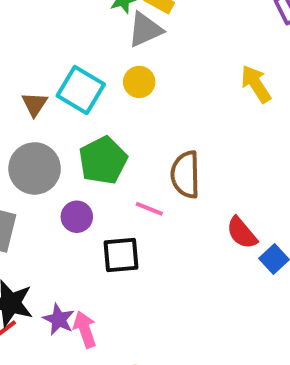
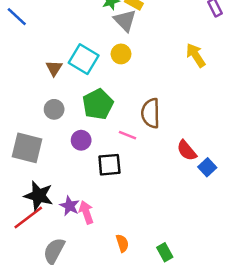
gray triangle: (145, 30) -> (125, 21), turned -50
gray circle: (35, 168) -> (54, 109), size x0.6

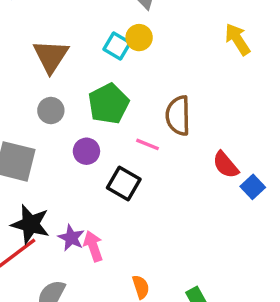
cyan square: (84, 59) -> (117, 46), moved, size x0.7
brown triangle: (54, 68) -> (51, 56), size x1.6
black square: (109, 165) -> (124, 183), turned 35

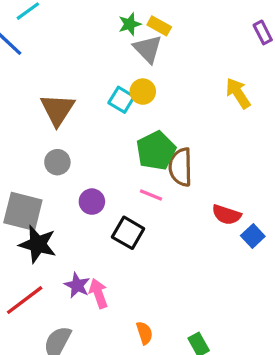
green pentagon: (109, 104) -> (156, 151), moved
red semicircle: (226, 165) -> (227, 215), turned -32
black star: (30, 224) -> (38, 244), moved

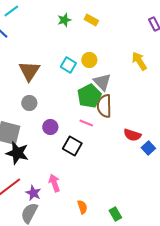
green star: (130, 24) -> (64, 20), moved
gray triangle: (148, 49) -> (102, 82), moved
yellow circle: (143, 92) -> (89, 60), moved
purple star: (77, 285) -> (33, 193), moved

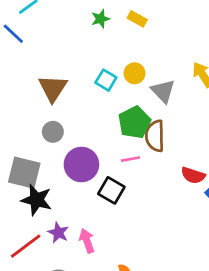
gray triangle: (102, 82) -> (163, 91), moved
pink line: (86, 123) -> (130, 159), turned -32
purple circle: (50, 127) -> (81, 164), size x1.6
purple star: (33, 193) -> (58, 233), moved

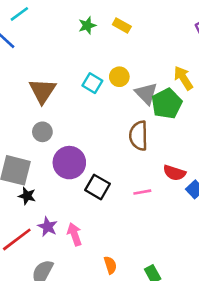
green pentagon: (135, 122) -> (167, 104), moved
pink line: (130, 159) -> (142, 192), moved
black star: (37, 200) -> (27, 196), size x0.6

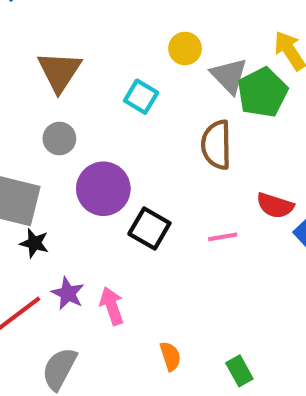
cyan square: (92, 83) -> (141, 97), moved

